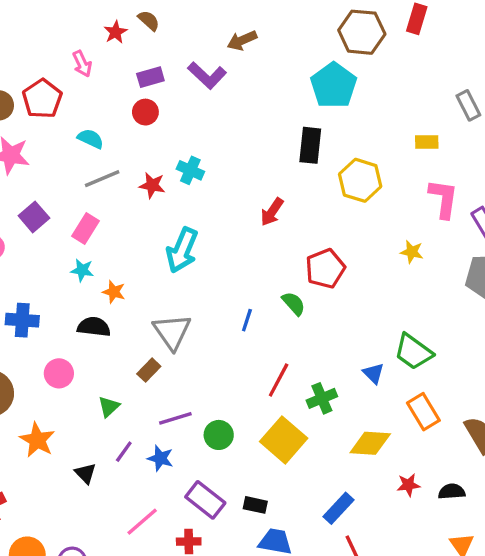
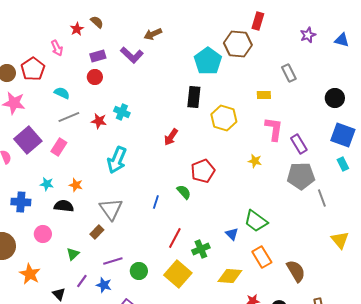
brown hexagon: (362, 32) -> (238, 44), moved
purple square: (34, 217) -> (28, 140), size x1.5
cyan star: (82, 270) -> (47, 184), moved

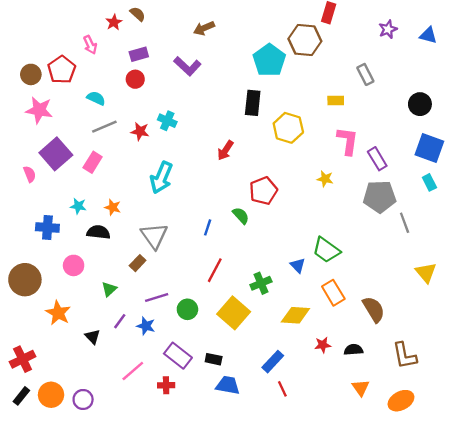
purple L-shape: (132, 55) -> (187, 66), moved
red line: (175, 238) -> (215, 270), moved

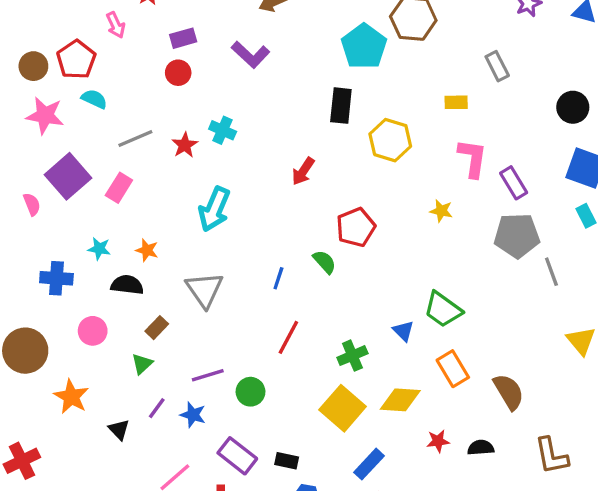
cyan semicircle: (96, 98) -> (94, 99), moved
red star: (140, 131) -> (185, 145), turned 30
brown rectangle: (138, 263) -> (157, 328), moved
yellow square: (234, 313) -> (343, 408), moved

